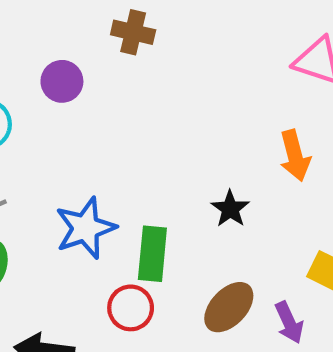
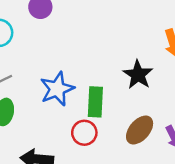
black star: (230, 209) -> (138, 75), size x1.4

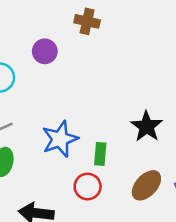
green rectangle: (95, 102) -> (100, 154), size x0.7

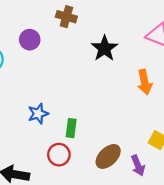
black star: (147, 126) -> (104, 48), moved
blue star: (60, 139) -> (38, 114), size x0.7

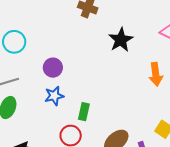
purple circle: (30, 40) -> (53, 68), moved

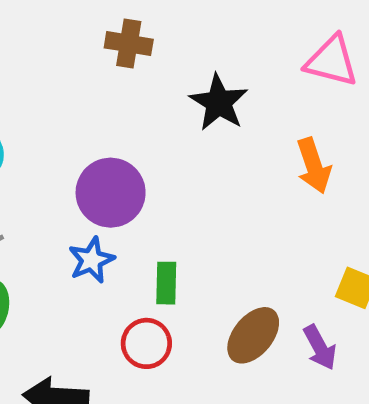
purple circle: (53, 68) -> (111, 193), moved, size x1.5

